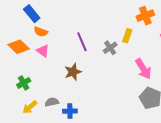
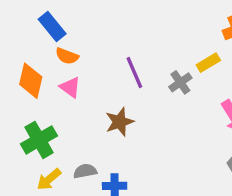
yellow rectangle: (127, 36) -> (208, 63), turned 40
orange diamond: (19, 47) -> (31, 81), turned 60
green cross: (24, 83) -> (39, 140), size x1.5

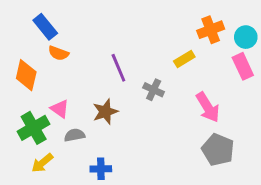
gray cross: (180, 82) -> (154, 90), moved, turned -30
pink triangle: (70, 87) -> (60, 109), moved
gray semicircle: (85, 171) -> (74, 135), moved

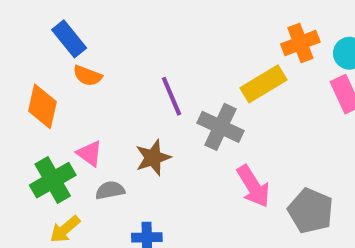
yellow rectangle: (184, 59) -> (263, 84), size x1.5
gray cross: (154, 90) -> (221, 127), size x1.5
pink arrow: (208, 107) -> (253, 186), moved

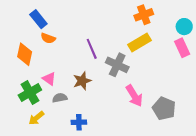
orange cross: (300, 43) -> (144, 15), moved

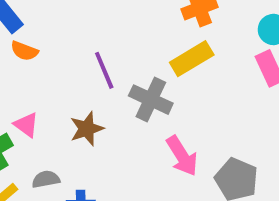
gray semicircle: (60, 98) -> (46, 179), moved

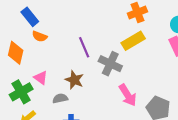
brown star: (87, 129) -> (74, 80), turned -30
gray semicircle: (46, 179) -> (60, 98), moved

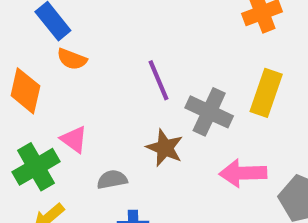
yellow rectangle: (133, 41) -> (266, 93), moved, turned -40
brown star: (74, 80) -> (165, 148), moved
pink arrow: (128, 95) -> (243, 173), turned 120

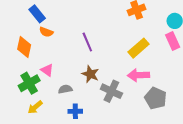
yellow rectangle: (266, 93) -> (139, 48), turned 30
gray cross: (209, 112) -> (111, 91), moved
pink arrow: (243, 173) -> (139, 75), moved

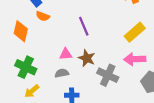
pink triangle: (47, 70) -> (66, 54), moved, turned -40
green cross: (29, 83) -> (26, 67), turned -35

